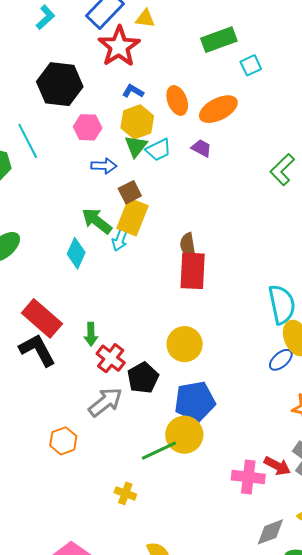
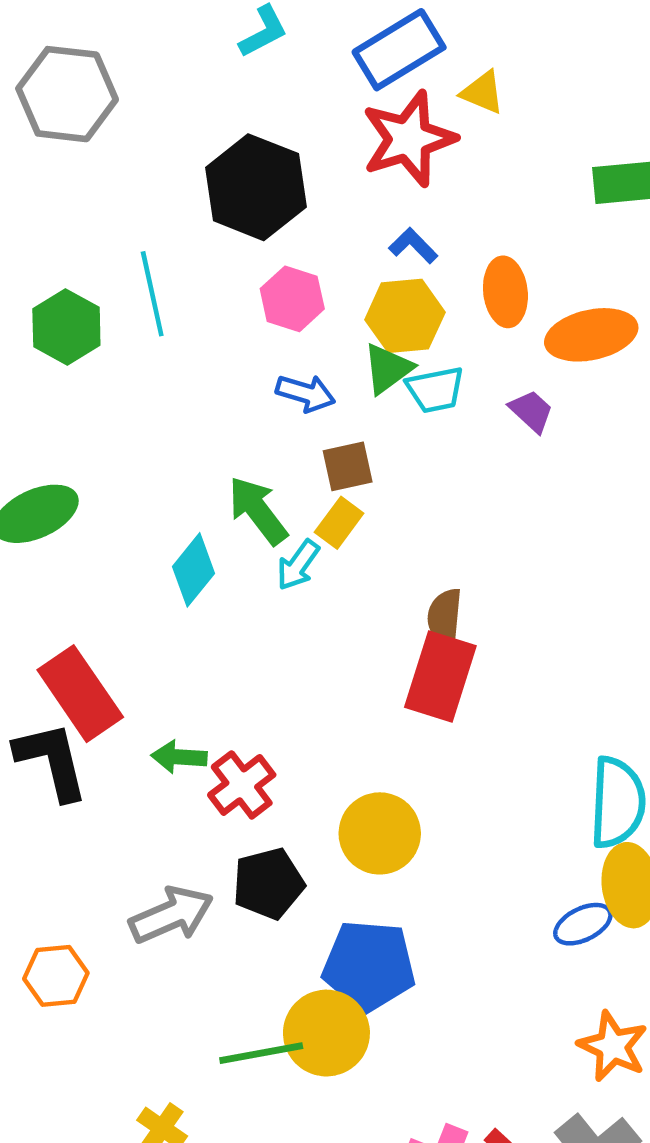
yellow rectangle: (133, 217) -> (339, 523), size x0.6
green arrow: (91, 334) -> (179, 757), turned 80
red cross: (111, 358) -> (242, 785), moved

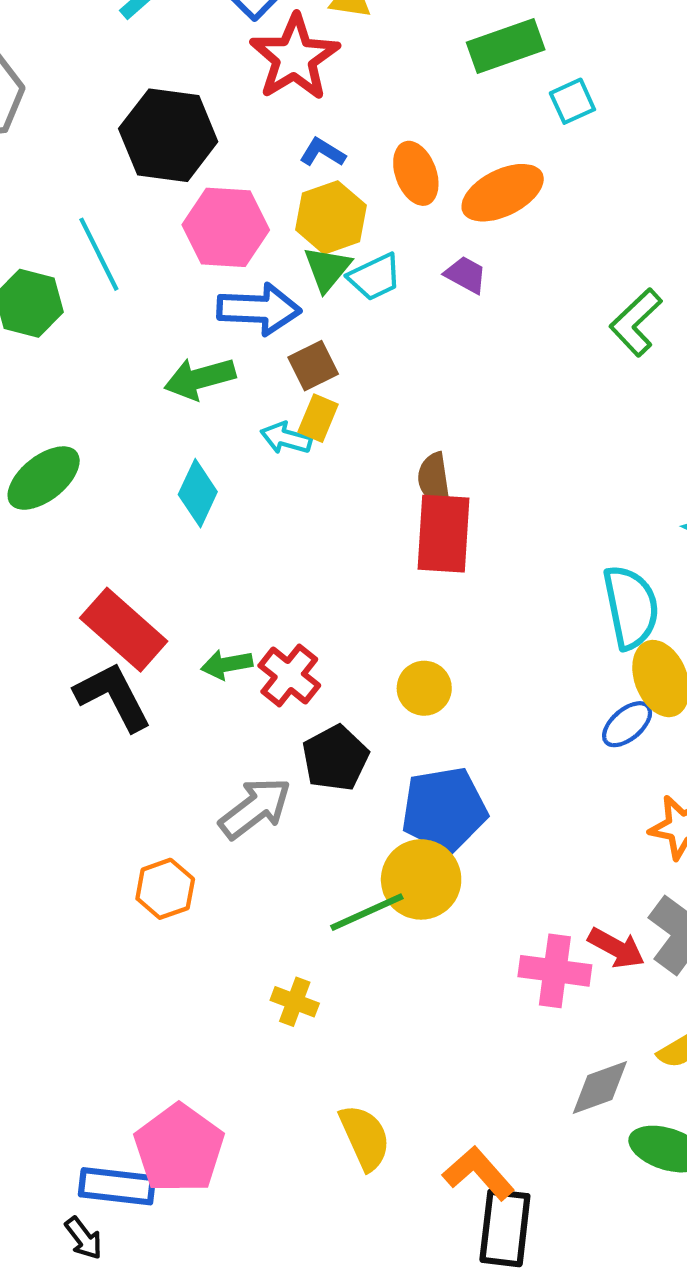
pink hexagon: (292, 299) -> (226, 227), size x1.4
blue arrow: (306, 393) -> (259, 309), size x1.5
green arrow: (258, 510) -> (200, 378), moved, turned -54
cyan arrow: (298, 565) -> (286, 438), moved, turned 84
yellow circle: (380, 833) -> (424, 688), size x0.7

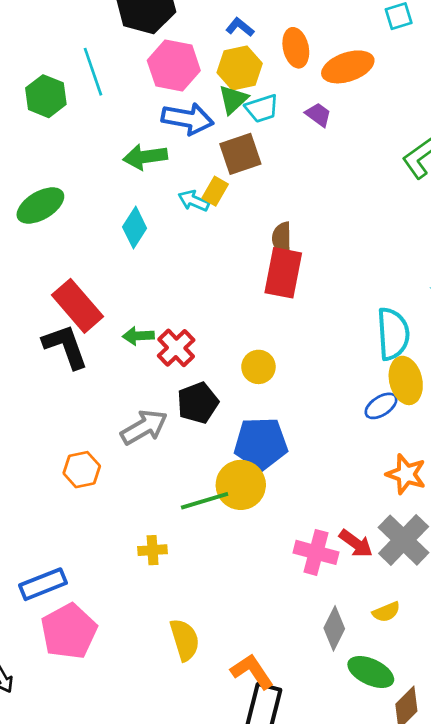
brown square: (313, 366) -> (240, 154), moved, size x1.4
yellow cross: (295, 1002) -> (153, 550), turned -32
gray diamond: (600, 1088) -> (334, 628), turned -51
blue rectangle: (117, 1186) -> (43, 584), moved, turned -36

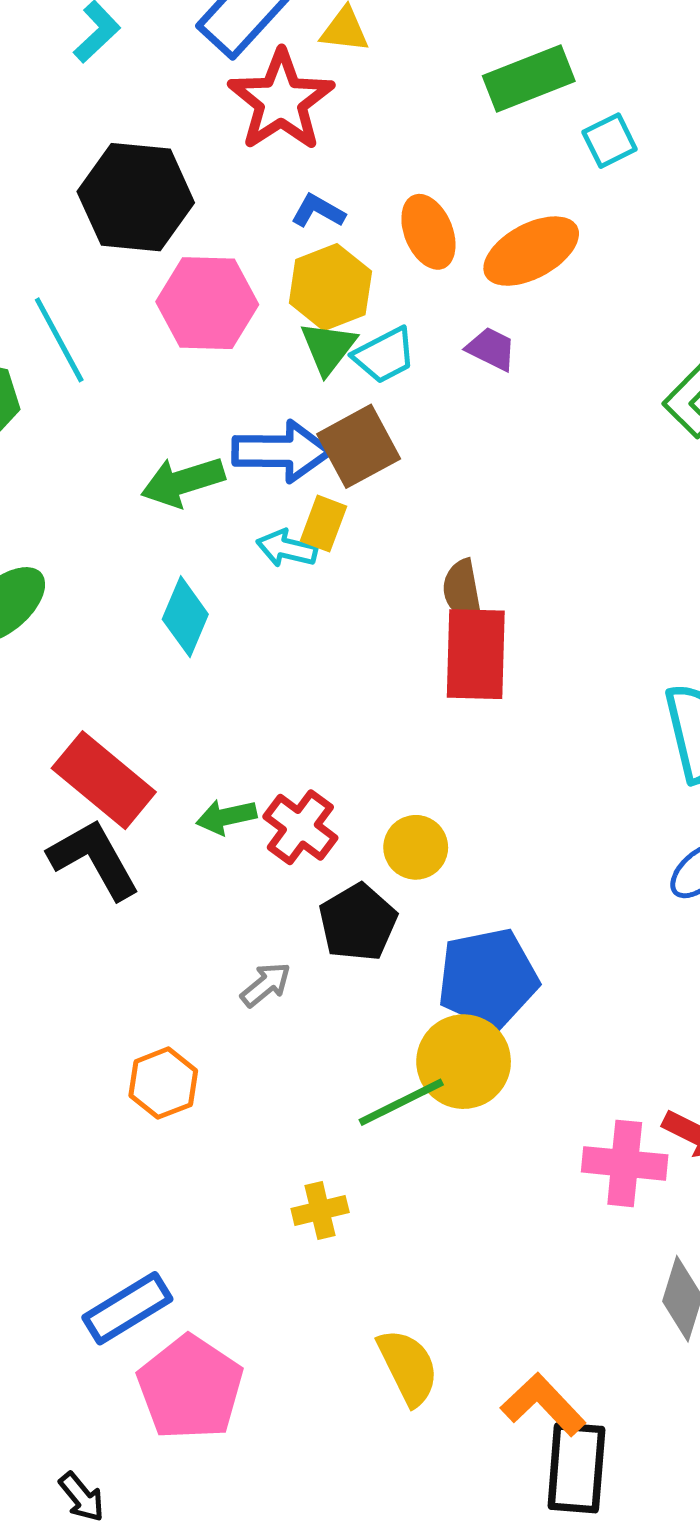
blue arrow: (188, 119) -> (282, 451), moved
yellow circle: (258, 367) -> (416, 847), moved
gray arrow: (144, 427) -> (266, 985), size x0.6

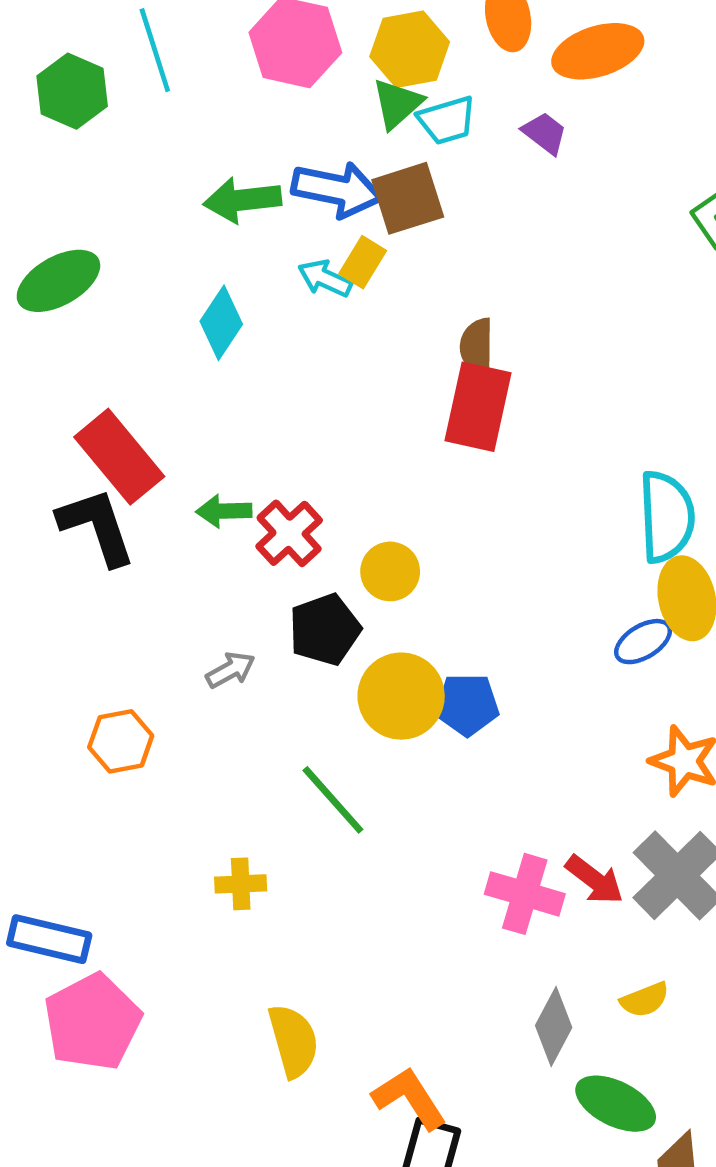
blue pentagon: (488, 978) -> (467, 705), moved, size x0.7
yellow circle: (464, 1062) -> (401, 696), moved
green line: (401, 1102) -> (333, 800), turned 64
blue rectangle: (127, 1308) -> (49, 939), turned 34

